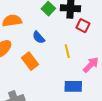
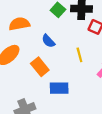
blue rectangle: (73, 86) -> (59, 88), moved

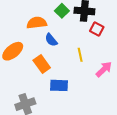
orange semicircle: (19, 24) -> (37, 23), moved

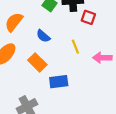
orange semicircle: (37, 23) -> (14, 22), moved, turned -36
pink arrow: (104, 69) -> (102, 58), turned -126

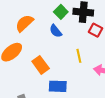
blue semicircle: (43, 36) -> (56, 31), moved

